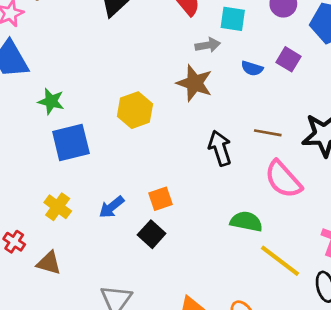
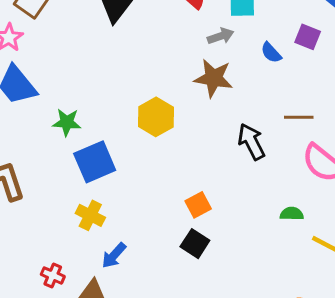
blue semicircle: (252, 68) -> (271, 53), turned 40
yellow cross: (58, 207) -> (90, 215), moved
blue arrow: (112, 207) -> (114, 255), moved
green semicircle: (246, 221) -> (292, 214), size x0.7

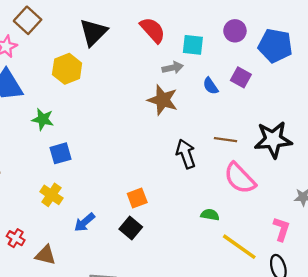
yellow hexagon: (156, 117) -> (67, 69), moved
blue square: (95, 162) -> (60, 153), size x0.7
blue arrow: (114, 255) -> (84, 222), moved

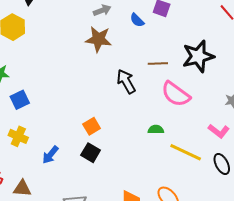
pink L-shape: (282, 229) -> (219, 131), turned 120

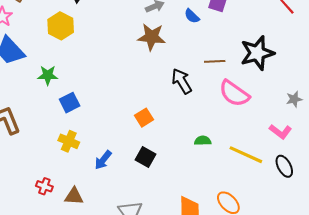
orange square: (92, 126) -> (144, 118), moved
green semicircle: (156, 130) -> (203, 141), moved

